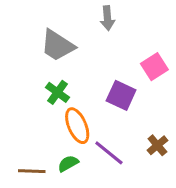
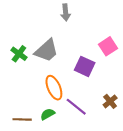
gray arrow: (107, 18) -> (66, 12), moved
gray trapezoid: (58, 45) -> (47, 51), moved, turned -75
green cross: (58, 92) -> (19, 54), moved

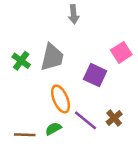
gray trapezoid: (47, 51) -> (52, 57), turned -35
brown cross: (110, 101) -> (114, 118), moved

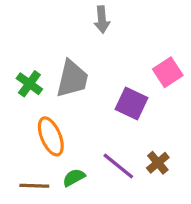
orange ellipse: (60, 99) -> (51, 136), moved

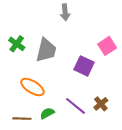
green cross: (29, 84) -> (17, 44), moved
orange ellipse: (51, 136) -> (32, 87), turned -35

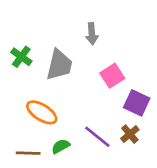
gray arrow: (65, 12) -> (92, 34), moved
pink square: (107, 46) -> (112, 76), moved
purple square: (84, 66) -> (137, 103), moved

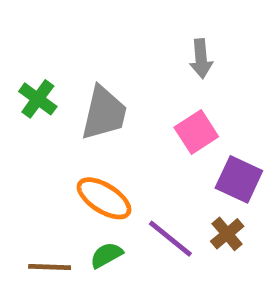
gray arrow: (92, 34) -> (201, 59), moved
orange ellipse: (42, 112) -> (104, 198), moved

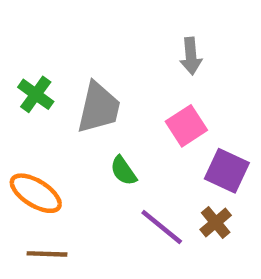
orange ellipse: (104, 198) -> (36, 193), moved
green semicircle: (106, 255) -> (123, 171), moved, turned -96

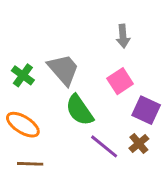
green cross: (36, 94) -> (23, 75), moved
gray trapezoid: (99, 108) -> (63, 70), turned -54
green semicircle: (123, 171) -> (79, 110), size x1.6

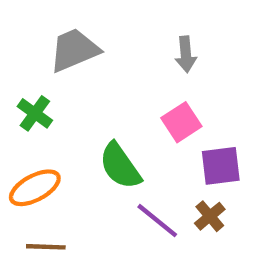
gray trapezoid: (63, 70) -> (74, 50), moved, turned -72
purple square: (146, 110) -> (221, 166), turned -32
orange ellipse: (23, 125) -> (35, 188), turned -60

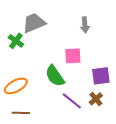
green cross: (35, 113) -> (16, 41), moved
pink square: (181, 122) -> (73, 56), moved, turned 30

